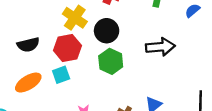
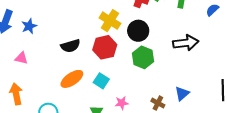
cyan square: (61, 75) -> (101, 81), moved, turned -35

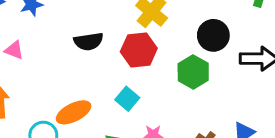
black circle: (138, 31) -> (213, 35), moved
orange ellipse: (72, 79) -> (74, 112), moved

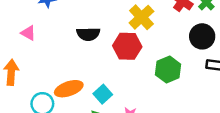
black circle: (213, 35) -> (202, 36), moved
cyan square: (127, 99) -> (103, 94), moved

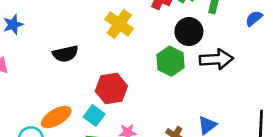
red hexagon: (127, 46) -> (111, 89), moved
green hexagon: (168, 70) -> (170, 61), moved

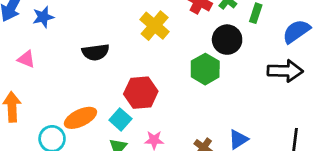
blue semicircle: (254, 18) -> (296, 31), size x1.5
black arrow: (216, 59) -> (285, 71), moved

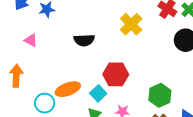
green hexagon: (205, 69) -> (160, 95), moved

